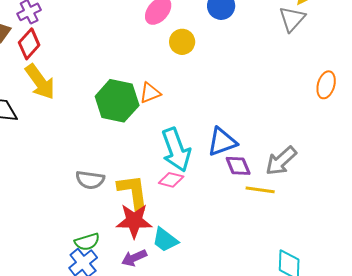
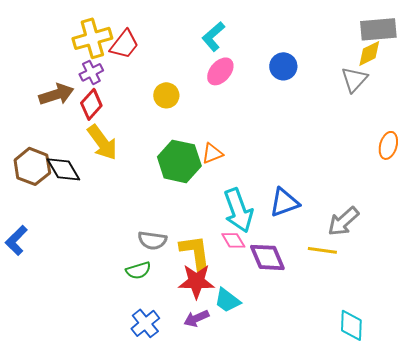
yellow circle: (182, 42) -> (166, 95), moved
purple diamond: (238, 166) -> (267, 257), moved, size x1.4
pink diamond: (171, 180) -> (233, 240), turned 45
green semicircle: (87, 242) -> (138, 270), moved

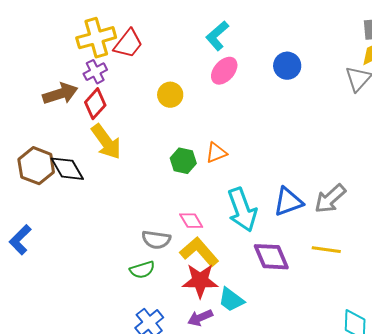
green hexagon: (179, 161) -> (183, 161), size x0.6
gray arrow: (343, 221) -> (330, 199), moved
pink diamond: (233, 240) -> (191, 221), moved
yellow L-shape: (195, 252) -> (199, 252), turned -33

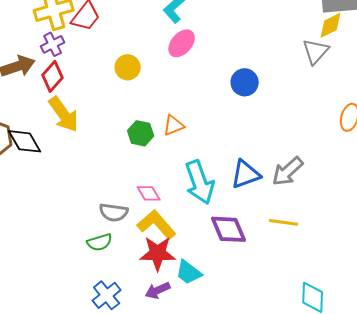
blue circle: (287, 66) -> (245, 82), moved

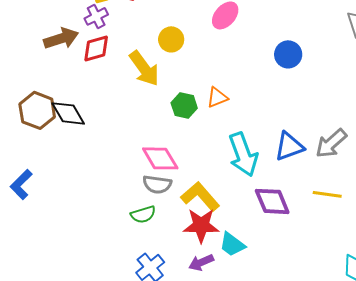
red diamond: (53, 76) -> (96, 48), turned 32
yellow arrow: (64, 114) -> (144, 68), moved
pink diamond: (149, 193) -> (160, 158), moved, size x1.5

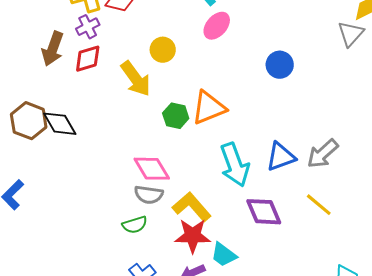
brown arrow: (61, 38) -> (53, 49), turned 128
orange triangle: (217, 97) -> (209, 108), size x1.6
yellow line: (327, 194) -> (319, 205), turned 32

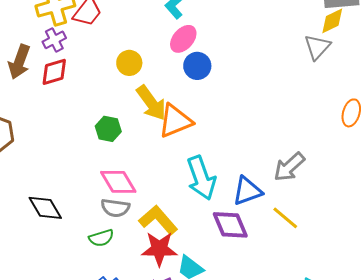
blue circle: (280, 65) -> (197, 66), moved
yellow arrow: (136, 79) -> (151, 103), moved
green hexagon: (176, 116) -> (108, 129), moved
black diamond: (60, 124) -> (45, 208), moved
blue triangle: (281, 157) -> (247, 191), moved

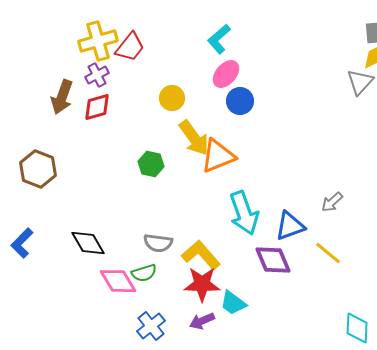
gray arrow: (289, 167) -> (332, 202), size x0.7
pink diamond: (118, 182) -> (118, 281), moved

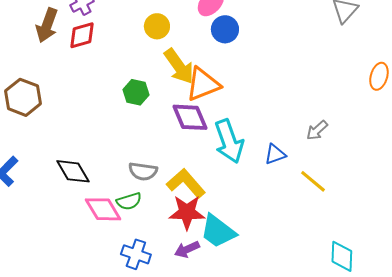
blue triangle: (290, 226) -> (275, 154), size x0.7
purple diamond: (273, 260) -> (190, 117), moved
cyan trapezoid: (233, 303) -> (218, 231), size x1.4
blue cross: (151, 326) -> (136, 254), turned -32

